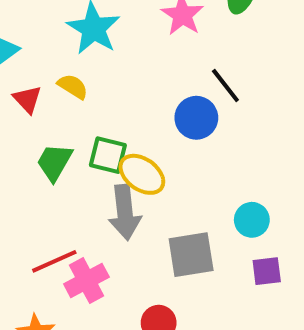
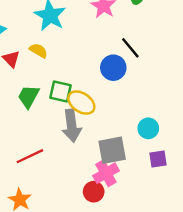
pink cross: (86, 281) -> (106, 173), moved

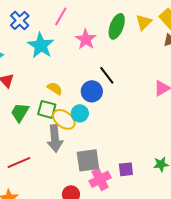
yellow semicircle: (38, 51) -> (55, 88), moved
cyan circle: (148, 128) -> (80, 113), moved
pink cross: (106, 173) -> (100, 179), moved

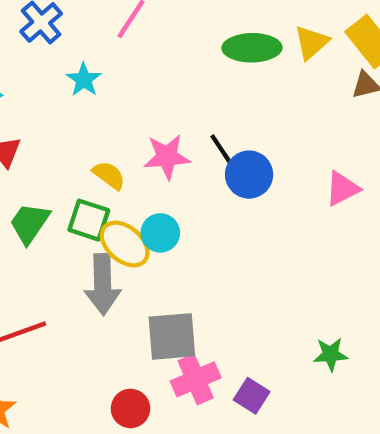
green ellipse: (117, 26) -> (252, 48), turned 65
pink star: (86, 39) -> (167, 157), moved, turned 30
cyan star: (41, 45) -> (84, 80), size x0.6
blue circle: (92, 91) -> (249, 175), moved
purple square: (126, 169) -> (252, 396), moved, turned 35

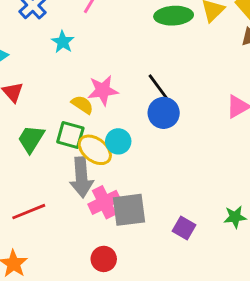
pink star: (167, 157) -> (103, 90), moved
blue circle: (249, 175) -> (164, 113), moved
pink cross: (196, 379) -> (104, 202), moved
purple square: (252, 396) -> (184, 228), moved

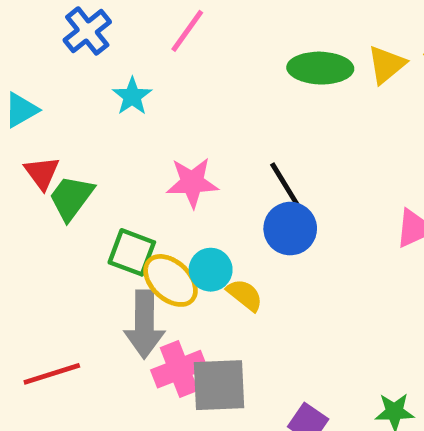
yellow semicircle: (82, 105) -> (245, 295), moved
green trapezoid: (31, 139) -> (71, 198), moved

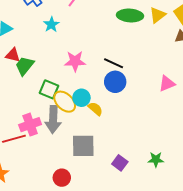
red triangle: (42, 173) -> (13, 55), turned -42
black line: (285, 184) -> (114, 63), turned -36
pink cross: (179, 369) -> (30, 125), moved

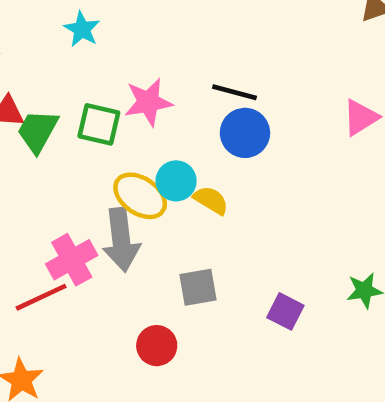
green square: (49, 89) -> (99, 124), moved
gray square: (83, 146) -> (198, 287), size x0.7
red circle: (62, 178) -> (157, 346), moved

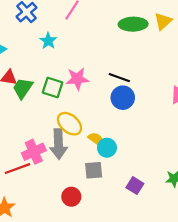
cyan circle: (176, 181) -> (107, 148), moved
yellow semicircle: (211, 200) -> (96, 139), moved

